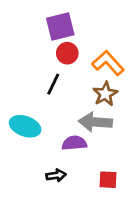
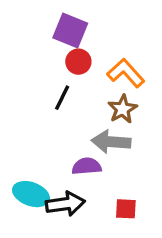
purple square: (60, 26) -> (70, 31), turned 36
cyan ellipse: (25, 126) -> (31, 194), moved
black arrow: (56, 175) -> (65, 204), size x1.6

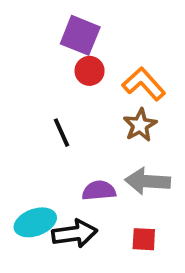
black line: (62, 98) -> (61, 133), moved, turned -50
gray arrow: (111, 142) -> (148, 181), moved
cyan ellipse: (31, 194) -> (35, 222), turned -40

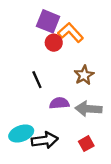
orange L-shape: (144, 84) -> (71, 33), moved
purple semicircle: (99, 191) -> (59, 103), moved
red square: (144, 239) -> (86, 144), turned -32

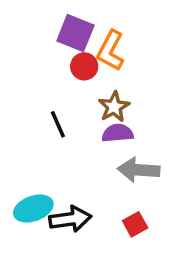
orange L-shape: (71, 33) -> (111, 51), turned -110
brown star: (84, 75) -> (114, 107), moved
purple semicircle: (59, 103) -> (118, 133), moved

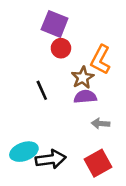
orange L-shape: (111, 51) -> (101, 60), moved
gray arrow: (139, 170) -> (101, 124), size x0.6
red square: (135, 224) -> (98, 163), size x1.5

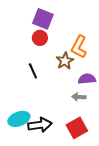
red circle: (61, 48) -> (40, 38), moved
purple semicircle: (85, 97) -> (87, 79), moved

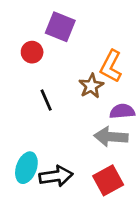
red circle: (40, 38) -> (32, 52), moved
gray arrow: (79, 97) -> (111, 137), size x1.6
cyan ellipse: (19, 119) -> (26, 168), turned -50

